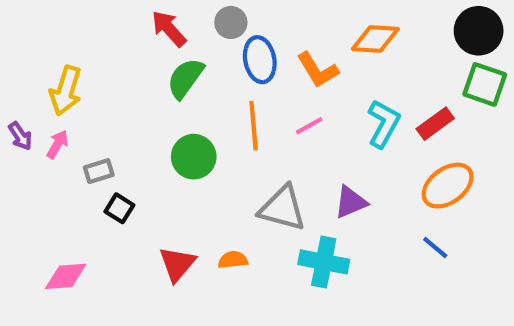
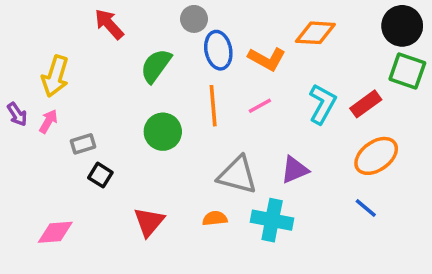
red arrow: (169, 29) -> (109, 24), moved
orange L-shape: (318, 70) -> (267, 59), turned -30
orange semicircle: (233, 260) -> (215, 218), moved

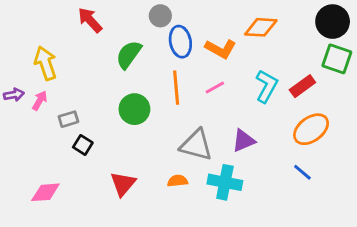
yellow arrow: (55, 76) -> (45, 63), turned 144
purple arrow: (17, 114) -> (14, 95), turned -66

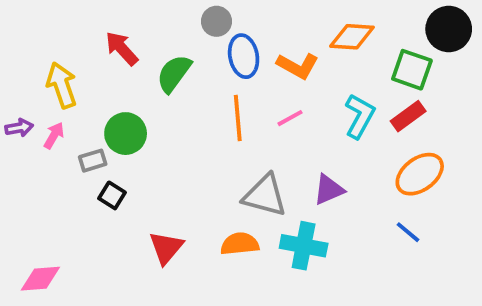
red arrow: (90, 20) -> (122, 48), moved
green square: (337, 59) -> (412, 70), moved
green circle: (134, 109) -> (126, 134), moved
orange semicircle: (178, 181) -> (240, 244), size x1.4
pink diamond: (45, 192) -> (40, 279), moved

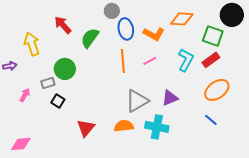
pink arrow: (54, 135) -> (25, 95), moved
gray triangle: (265, 195) -> (137, 101), turned -45

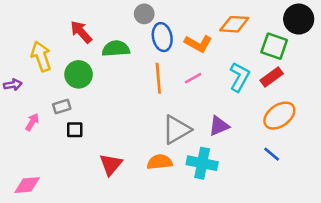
green semicircle: (90, 38) -> (116, 49), turned 50
green circle: (65, 69) -> (79, 74), moved
black square: (58, 101) -> (75, 130), turned -32

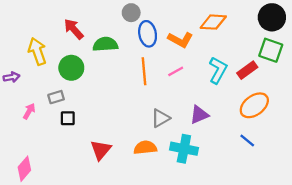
green square: (274, 46) -> (271, 50), moved
gray triangle: (176, 130) -> (160, 118), size x0.7
pink diamond: (27, 185) -> (24, 169), turned -45

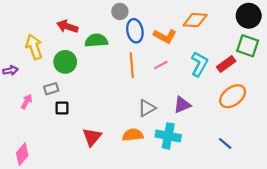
red arrow: (74, 29) -> (67, 26), turned -30
blue line: (247, 141) -> (225, 143), moved

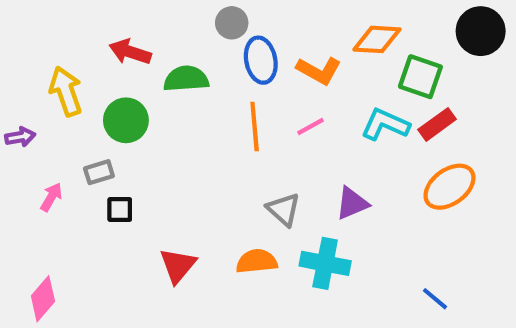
green square: (248, 46) -> (420, 77), moved
cyan L-shape: (199, 64) -> (385, 124), turned -95
gray triangle: (147, 108) -> (284, 209), turned -48
blue line: (225, 143) -> (435, 299), moved

